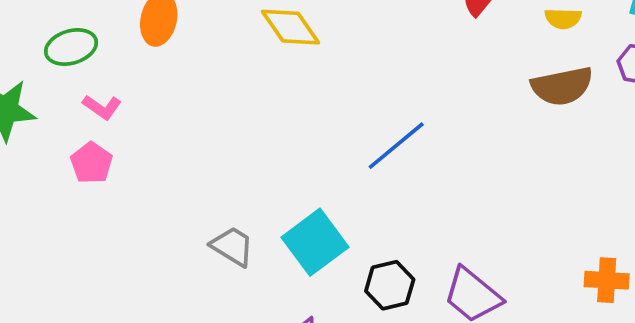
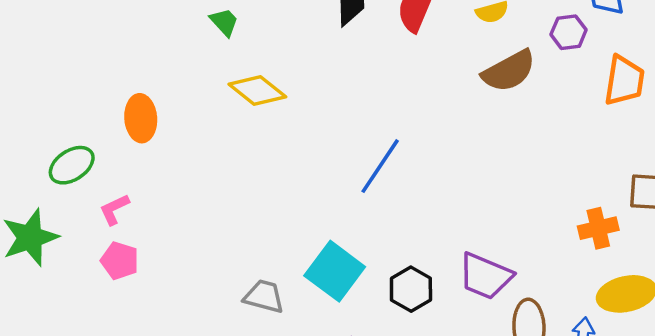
pink L-shape: (102, 107) -> (114, 209), turned 136

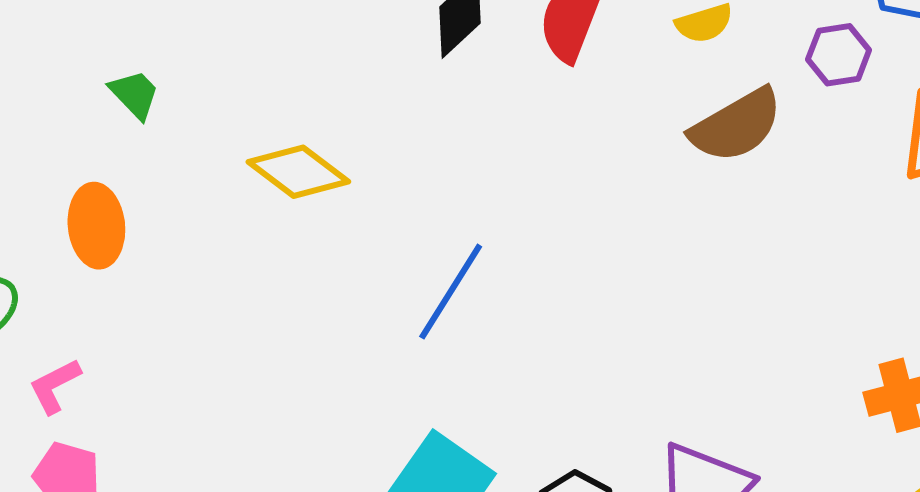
green trapezoid: (224, 22) -> (134, 94), moved
blue line: (380, 166) -> (451, 292), moved

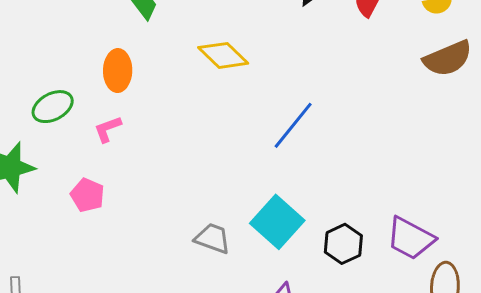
pink L-shape: (55, 386) -> (108, 129), moved

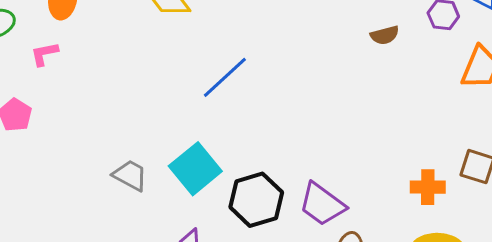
brown semicircle: (448, 58) -> (385, 35), size x0.6
black hexagon: (343, 244) -> (256, 200), size x1.4

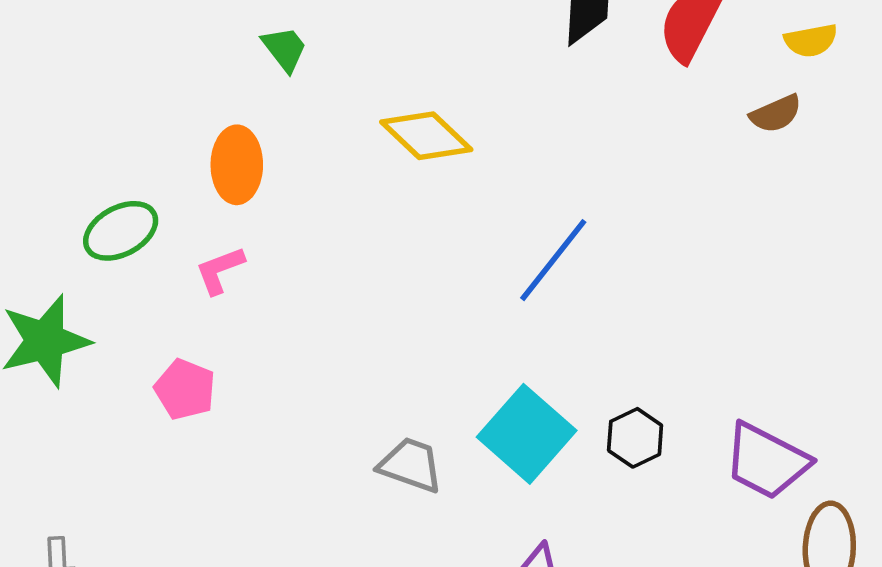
brown semicircle: (385, 35) -> (776, 114), moved
black hexagon: (256, 200) -> (635, 438), moved, size x0.6

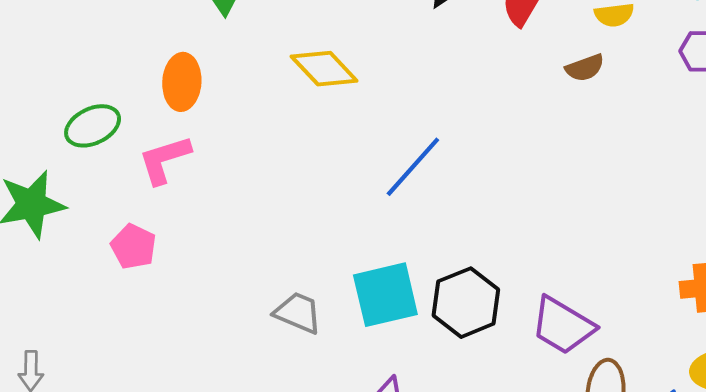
pink L-shape: (220, 270) -> (165, 160), size x1.4
cyan square: (527, 434) -> (385, 295), turned 32
black hexagon: (635, 438) -> (466, 303), size x1.6

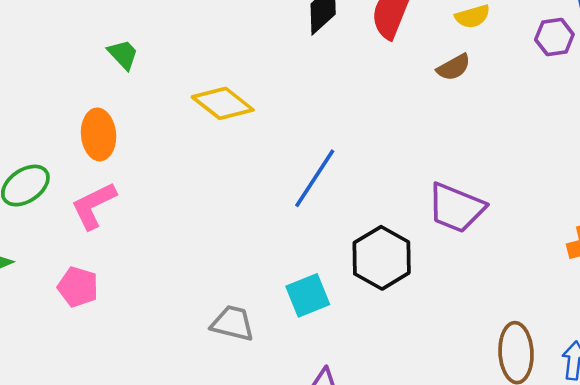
cyan square: (385, 295) -> (308, 295), size x0.7
black hexagon: (466, 303) -> (382, 258), moved
purple trapezoid: (563, 326) -> (456, 208), moved

